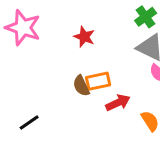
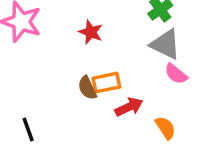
black line: (29, 123) -> (28, 130), turned -75

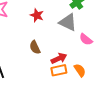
gray triangle: (165, 44) -> (68, 22), moved
orange rectangle: (106, 83) -> (59, 70), moved

